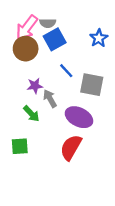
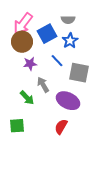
gray semicircle: (48, 23) -> (68, 20), moved
blue star: (99, 38) -> (70, 41), moved
purple star: (35, 86) -> (30, 64), moved
red semicircle: (71, 147) -> (61, 127), size x0.7

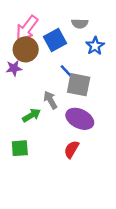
blue star: (70, 41) -> (95, 46), moved
purple star: (30, 64) -> (14, 68), moved
gray square: (79, 73) -> (79, 85), moved
green arrow: (27, 98) -> (32, 115), turned -77

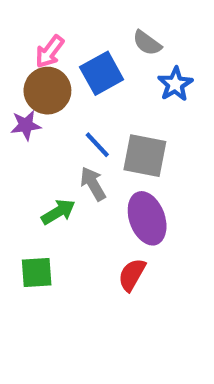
gray semicircle: (80, 24) -> (147, 43), turned 35
pink arrow: (27, 28) -> (50, 52), size x0.7
blue line: (67, 72) -> (97, 145), moved
purple ellipse: (80, 119) -> (147, 218), turned 44

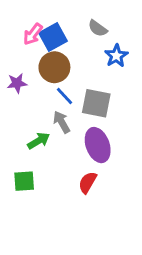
blue square: (102, 73) -> (53, 37), moved
brown circle: (47, 91) -> (54, 67), moved

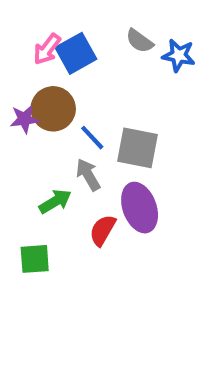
blue star: (116, 56) -> (179, 55), moved, turned -30
brown circle: (54, 67) -> (53, 109), moved
red semicircle: (88, 182) -> (103, 230), moved

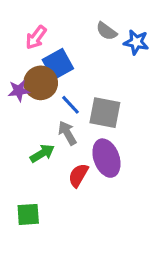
blue square: (76, 53) -> (58, 64), moved
green square: (35, 259) -> (28, 214), moved

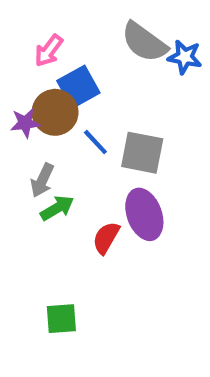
gray semicircle: (106, 31) -> (144, 42), size x1.6
gray arrow: (67, 133) -> (42, 180), moved, turned -125
green square: (28, 214) -> (61, 319), moved

